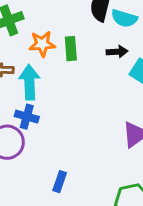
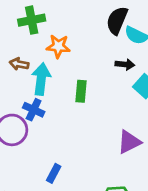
green rectangle: (71, 49) -> (81, 91), moved

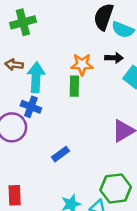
orange star: (58, 46) -> (82, 64), moved
blue rectangle: (54, 173) -> (61, 154), moved, turned 30

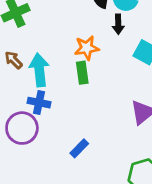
black arrow: (114, 58) -> (118, 24), moved, turned 96
brown arrow: (14, 65) -> (14, 60), turned 48

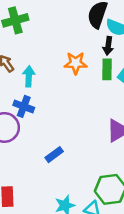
cyan arrow: (39, 70) -> (29, 76), size x0.7
green rectangle: (82, 73) -> (107, 69), moved

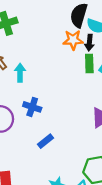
orange star: (76, 63) -> (73, 40), moved
blue cross: (24, 106) -> (32, 107), moved

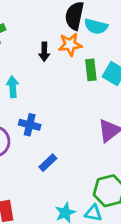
black arrow: (89, 43) -> (44, 52), moved

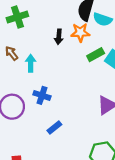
green rectangle: (91, 70) -> (96, 55), turned 63

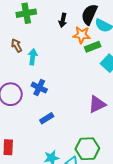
black arrow: (59, 37) -> (63, 20), moved
green rectangle: (96, 55) -> (93, 47), moved

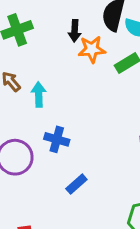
orange star: (82, 35) -> (92, 49), moved

